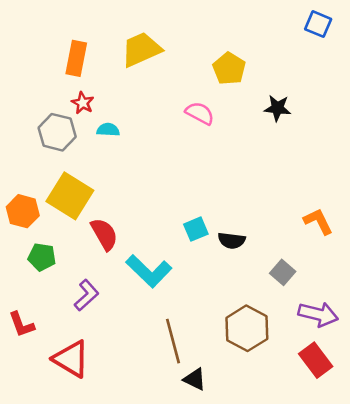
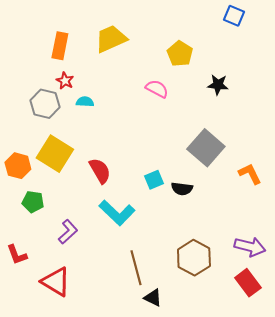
blue square: (318, 24) -> (234, 16), moved
red semicircle: (104, 234) -> (100, 171), moved
gray square: (283, 272) -> (206, 148), moved, size x1.8

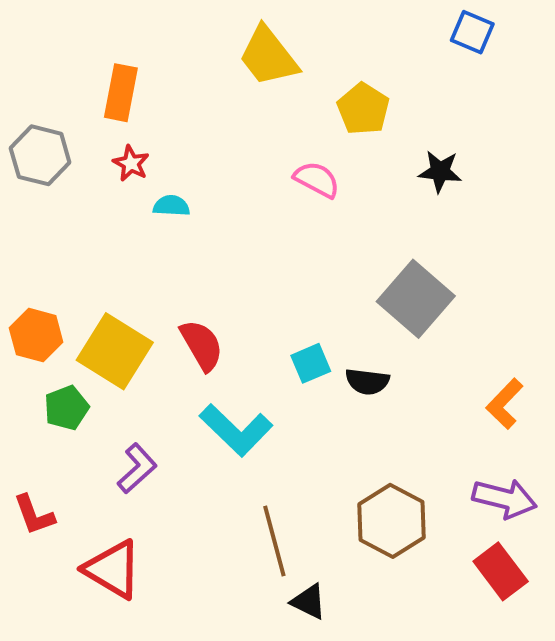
yellow trapezoid: (111, 39) -> (268, 56), moved, turned -104
gray hexagon: (45, 104) -> (40, 155), moved
yellow square: (55, 154) -> (115, 351), moved
orange L-shape: (250, 174) -> (505, 404), moved, turned -110
green pentagon: (33, 202) -> (66, 408), turned -30

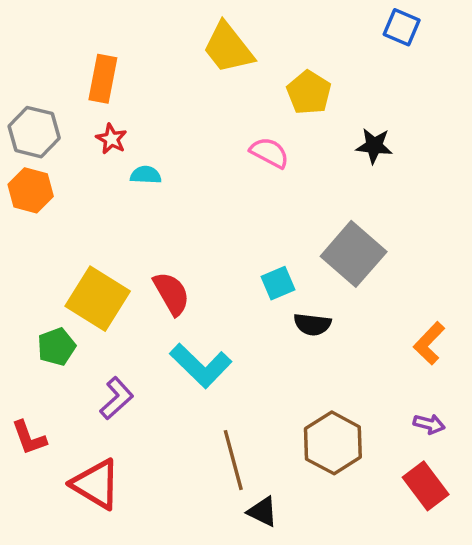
orange hexagon: (36, 335) -> (31, 190), moved
cyan square: (311, 363) -> (278, 283), moved
purple arrow: (505, 499) -> (429, 424), size x0.6

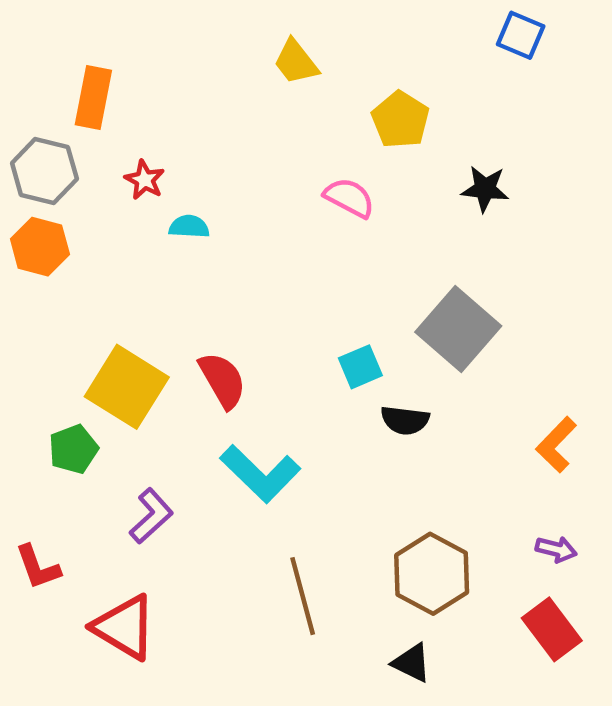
yellow trapezoid: (228, 48) -> (296, 62), size x0.7
orange rectangle: (103, 79) -> (93, 98), moved
black triangle: (263, 512) -> (412, 663), moved

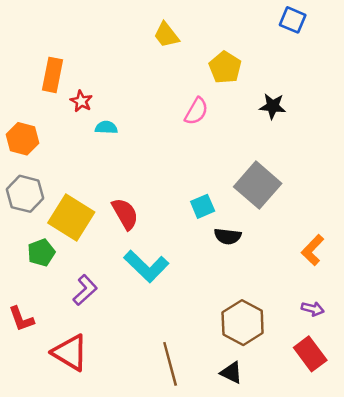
orange rectangle: (93, 98) -> (53, 75), moved
gray hexagon: (44, 171) -> (25, 194), moved
pink semicircle: (349, 198) -> (196, 111), turned 92
brown line: (303, 596) -> (170, 364), moved

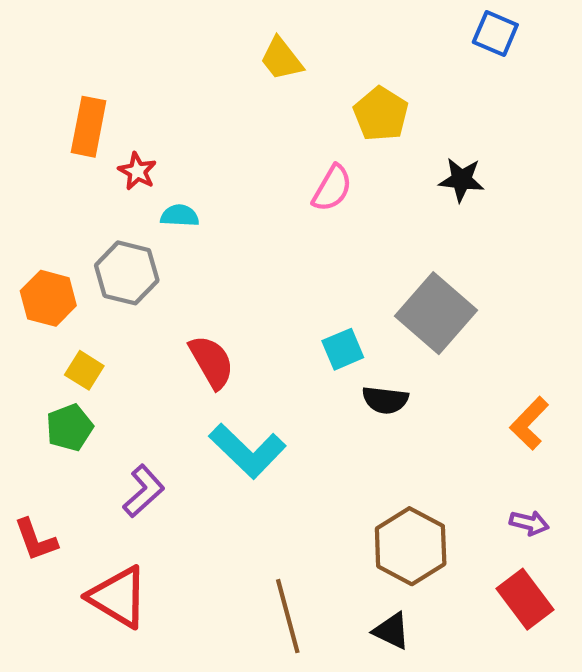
orange hexagon: (22, 139) -> (48, 298), moved
gray hexagon: (25, 194) -> (127, 273), moved
yellow square: (71, 218) -> (84, 370), moved, size x0.5

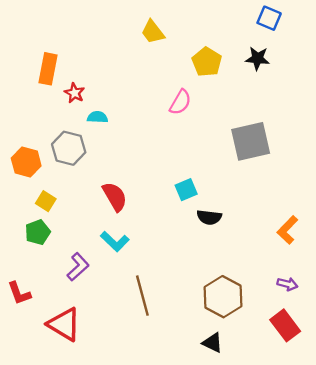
black star: (461, 180) -> (258, 58), moved
gray square: (436, 313) -> (251, 141), moved, turned 36
cyan L-shape: (247, 451) -> (115, 241), moved, size x0.7
brown line: (288, 616) -> (142, 296), moved

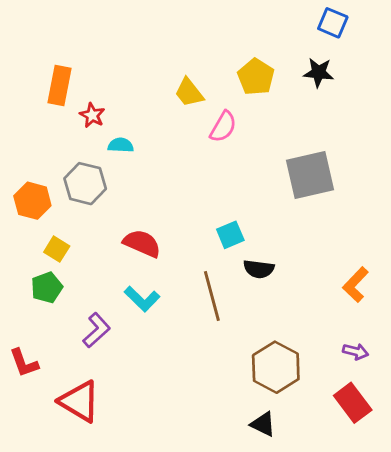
yellow trapezoid: (153, 32) -> (189, 93), moved
red semicircle: (115, 197) -> (142, 243), turned -36
brown line: (142, 296) -> (212, 296), moved

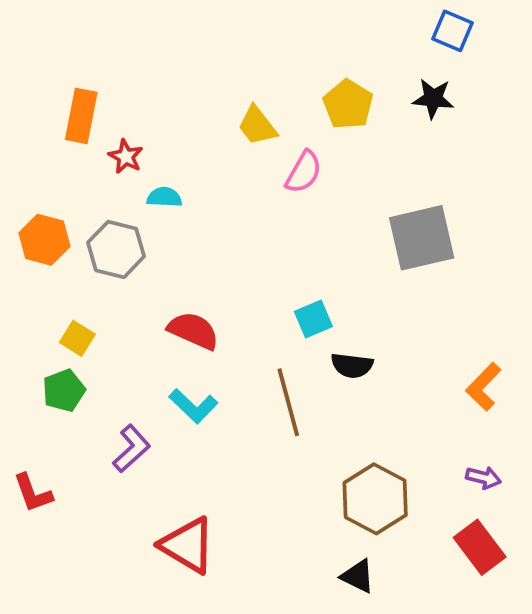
orange hexagon: (32, 201) -> (44, 240), moved
red triangle: (79, 401) -> (188, 545), moved

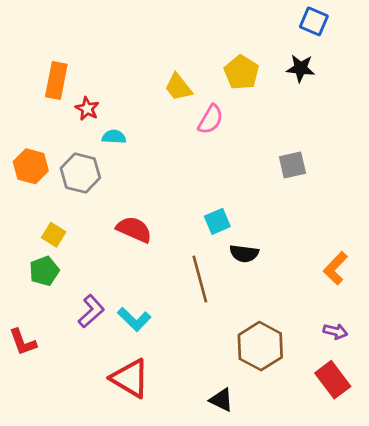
gray square: (422, 238) -> (292, 165), size x0.6
cyan L-shape: (193, 406) -> (134, 319), moved
black triangle: (358, 576) -> (221, 400), moved

